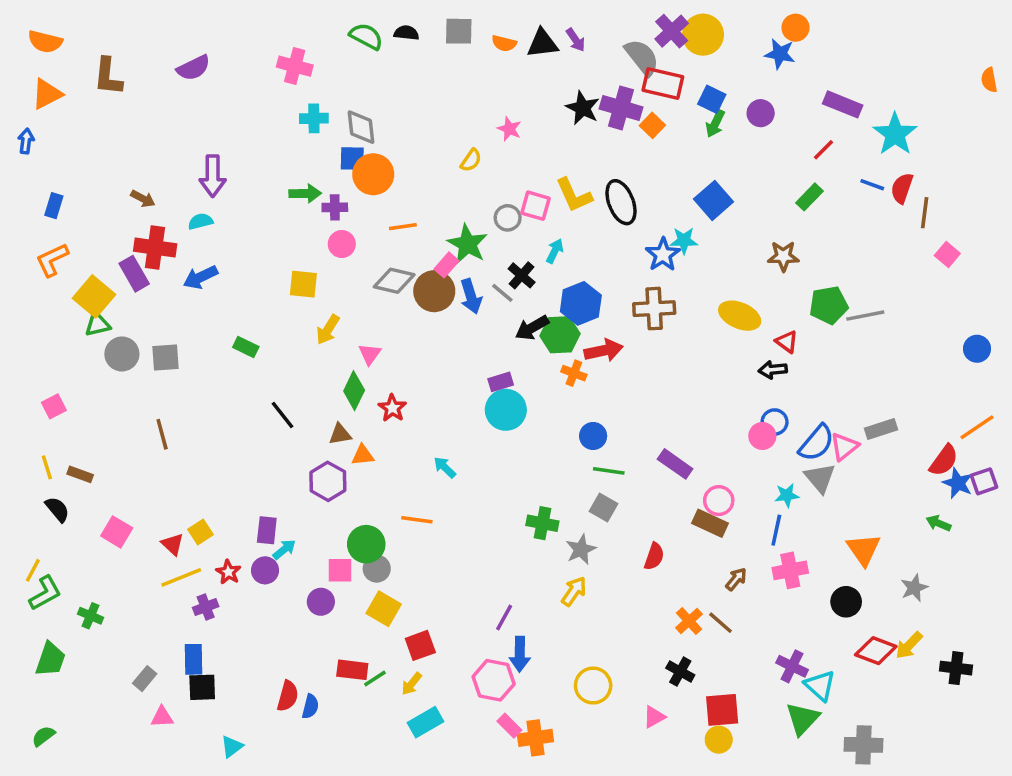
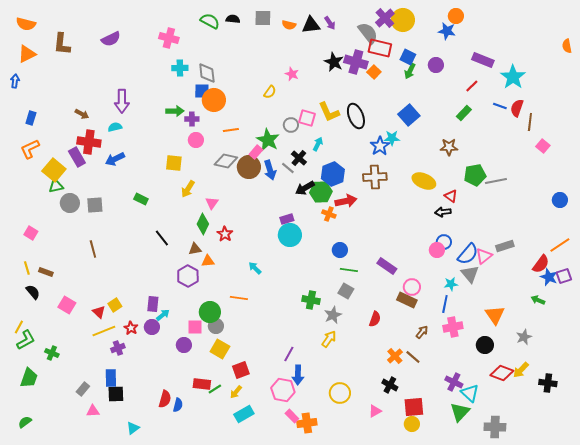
pink square: (54, 406) -> (31, 233), turned -32

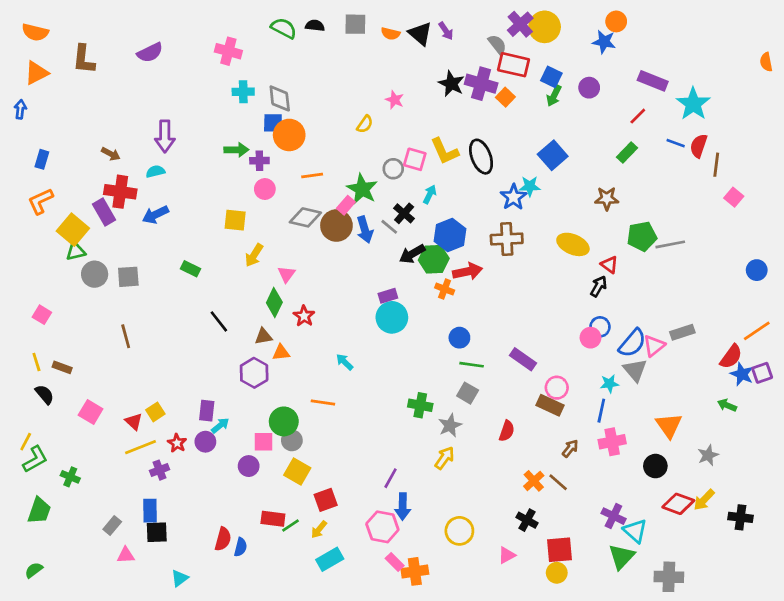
black triangle: (311, 25) -> (420, 34), turned 48
gray semicircle: (368, 33) -> (497, 44), size x0.7
black arrow: (443, 212) -> (599, 286), turned 126

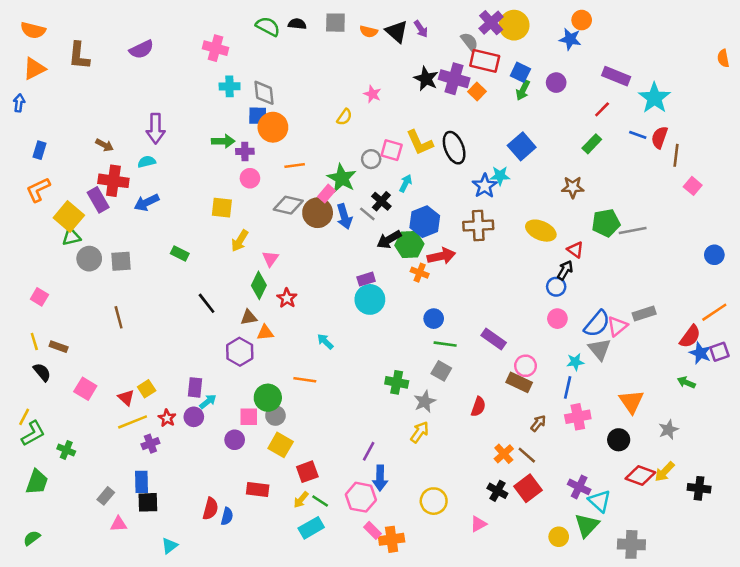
blue circle: (600, 327) -> (556, 287), moved
green line: (291, 525) -> (320, 501), moved, turned 66
red square: (559, 550) -> (528, 488), moved, turned -32
yellow circle: (557, 573) -> (559, 537), moved

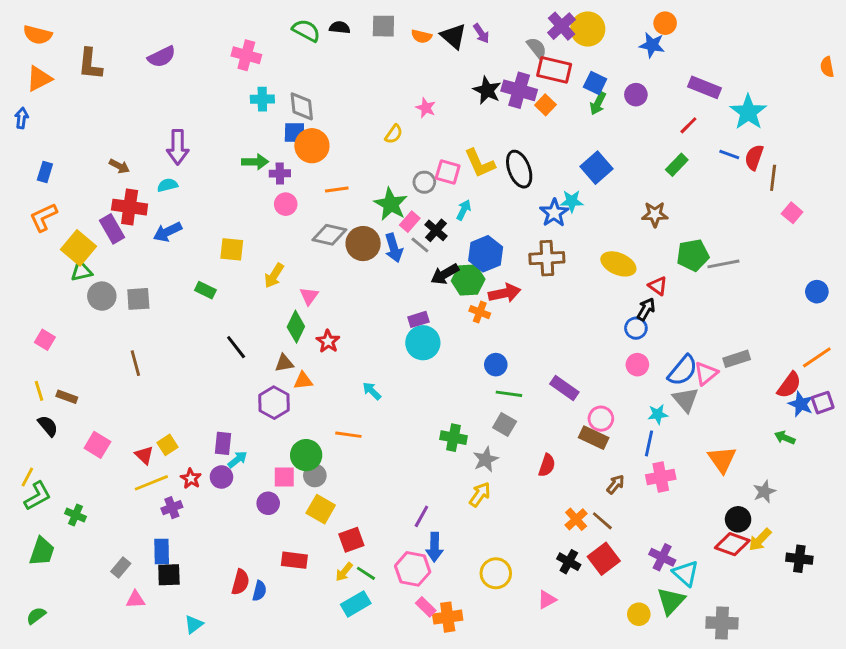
pink rectangle: (326, 194) -> (410, 222), moved
yellow square: (222, 208) -> (232, 249), moved
black circle: (619, 440) -> (738, 519), moved

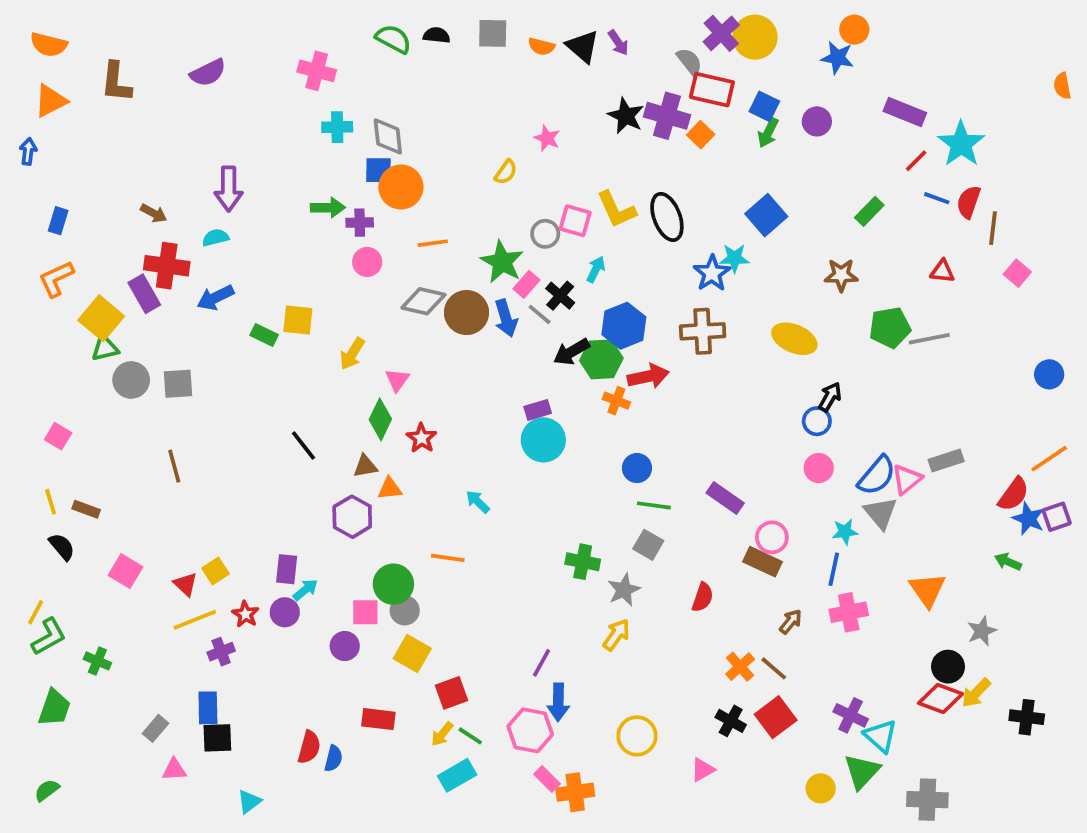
red line: (688, 125) -> (916, 161), moved
red triangle: (658, 286) -> (942, 271), moved, turned -30
green rectangle: (205, 290) -> (264, 335), moved

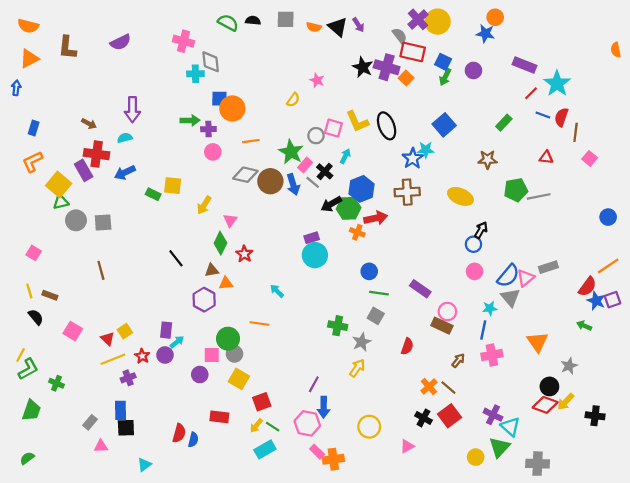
gray diamond: (388, 136) -> (211, 62), moved

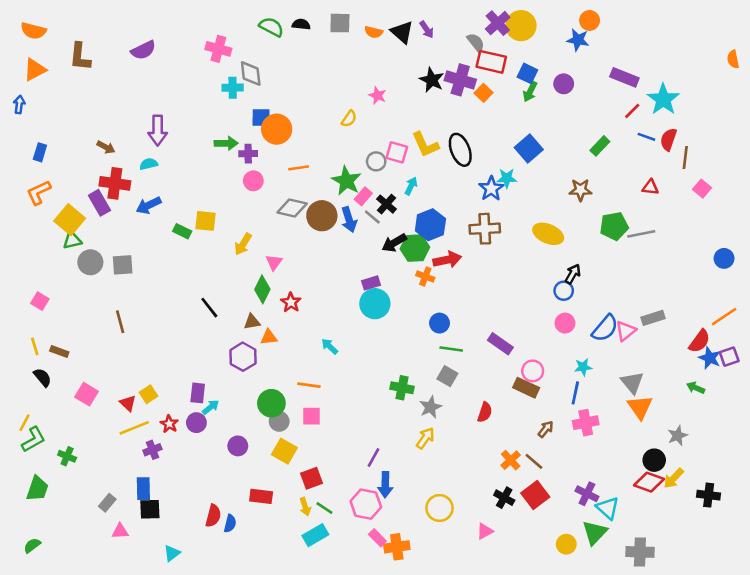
gray triangle: (510, 297) -> (632, 383), moved
pink square: (212, 355) -> (312, 416), moved
yellow arrow: (256, 426) -> (305, 507), turned -56

